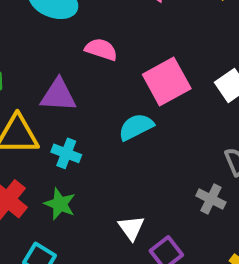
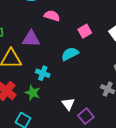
pink square: (167, 81) -> (85, 31), size x0.6
cyan cross: (66, 153) -> (43, 73), moved

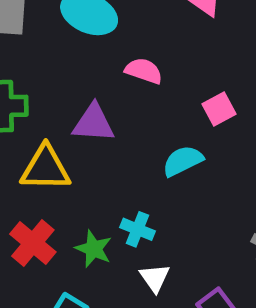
cyan cross: (43, 73) -> (137, 229), moved
white triangle: (68, 104) -> (155, 278), moved

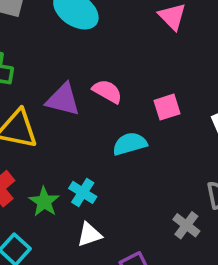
pink semicircle: (144, 71) -> (107, 91), moved
white triangle: (155, 278) -> (89, 234), turned 36

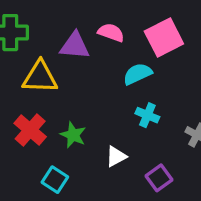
pink square: (167, 107) -> (164, 38), size x1.6
cyan cross: (83, 192) -> (147, 115), moved

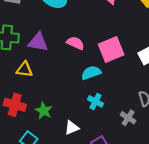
purple triangle: (75, 46) -> (38, 42), moved
yellow triangle: (40, 77) -> (24, 69), size x0.7
red cross: (30, 130) -> (15, 105), turned -30

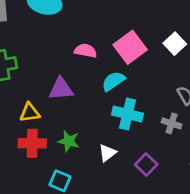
purple triangle: (38, 42) -> (61, 89), moved
yellow triangle: (24, 69) -> (30, 113), moved
cyan cross: (95, 101) -> (128, 114), size x1.5

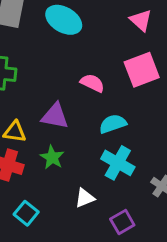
pink square: (130, 47) -> (142, 70), moved
green star: (69, 141) -> (52, 157), moved

